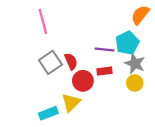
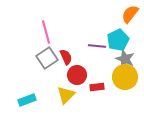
pink line: (43, 21) -> (46, 32), moved
red rectangle: (105, 71) -> (97, 87), moved
yellow circle: (135, 83) -> (125, 77), size x1.6
cyan rectangle: (48, 113) -> (27, 100), moved

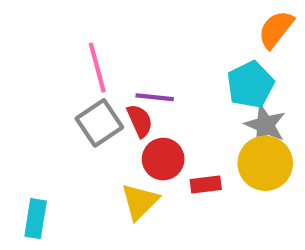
purple line: (97, 46) -> (155, 97), moved
cyan rectangle: (27, 100) -> (36, 219), moved, turned -60

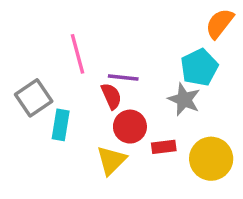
gray square: (99, 123) -> (34, 98), moved
gray star: (265, 125) -> (184, 100), moved
yellow circle: (265, 163) -> (211, 159), moved
cyan rectangle: (36, 219) -> (61, 125), moved

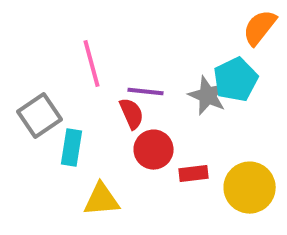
gray star: (184, 100) -> (208, 95), moved
yellow triangle: (111, 160) -> (101, 200), moved, turned 40

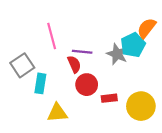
orange semicircle: (260, 27) -> (147, 28), moved

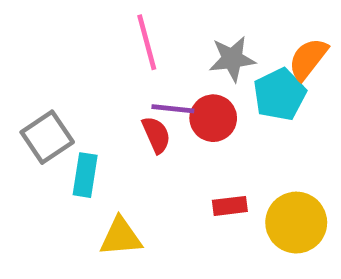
pink line: (52, 36) -> (147, 42), moved
gray star: (117, 54) -> (232, 59), moved, turned -30
red circle: (87, 85) -> (213, 118), moved

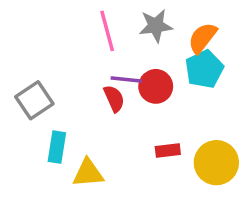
gray star: (232, 59) -> (156, 26), moved
orange semicircle: (308, 59) -> (202, 38), moved
cyan rectangle: (85, 175) -> (57, 147), moved

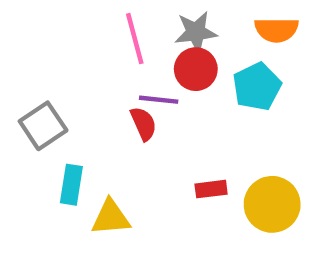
orange semicircle: (202, 38) -> (276, 30), moved, turned -128
red circle: (156, 86) -> (196, 69), moved

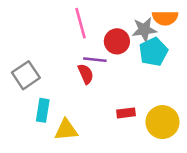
gray star: (196, 32) -> (144, 30), moved

